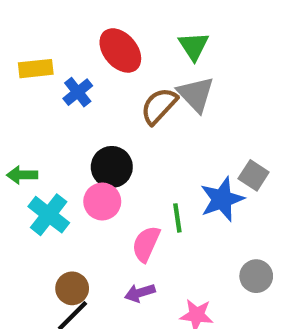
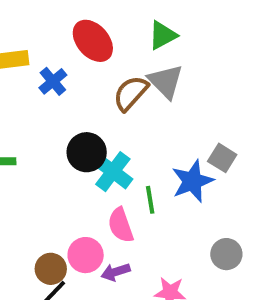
green triangle: (194, 46) -> (163, 35), turned 36
pink circle: (102, 201) -> (86, 255), moved
cyan cross: (49, 215) -> (113, 172), moved
pink semicircle: (146, 244) -> (121, 225), turned -42

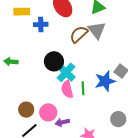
blue cross: (53, 81) -> (41, 24), turned 32
pink semicircle: (121, 225) -> (67, 89), moved
brown circle: (51, 269) -> (26, 110), moved

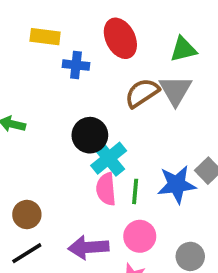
pink circle: (48, 112) -> (140, 236), moved
purple arrow: (62, 122) -> (88, 247), size x1.5

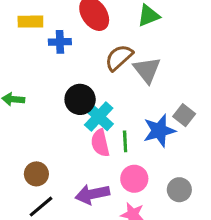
gray triangle: (175, 90) -> (147, 70), moved

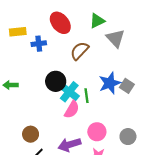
gray triangle: (147, 70) -> (115, 38), moved
blue star: (159, 131) -> (110, 83), moved
green line: (125, 141) -> (86, 96), moved
pink semicircle: (100, 143) -> (72, 110), turned -132

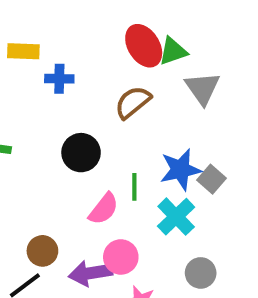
red ellipse: (60, 23) -> (144, 46), moved
cyan cross: (69, 92) -> (176, 217), moved
pink circle: (97, 132) -> (121, 257), moved
brown circle: (31, 134) -> (42, 251), moved

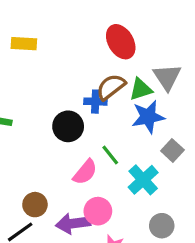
green triangle: (173, 51) -> (141, 89), moved
blue cross: (59, 79) -> (95, 102), moved
blue star: (180, 170) -> (148, 117), moved
green line: (134, 187) -> (110, 155), turned -40

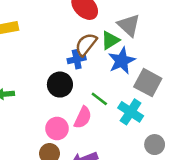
gray square: (172, 150) -> (148, 83), size x1.5
pink circle: (98, 211) -> (57, 128), moved

